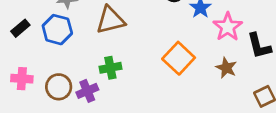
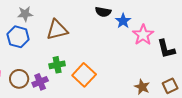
orange square: (179, 58) -> (84, 75), moved
brown star: (226, 68) -> (142, 87), moved

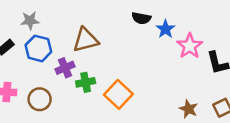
gray star: (25, 14) -> (30, 21), moved
purple cross: (40, 82) -> (65, 68), moved

